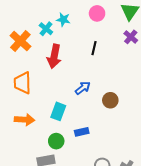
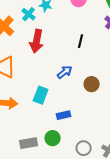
black line: (94, 48) -> (81, 41), moved
green circle: (56, 141) -> (53, 138), moved

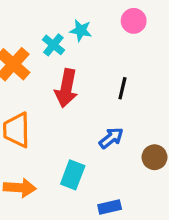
black line: (81, 41) -> (122, 88), moved

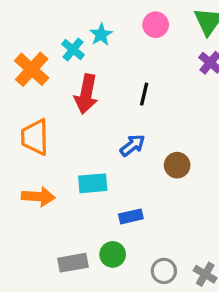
cyan star: (81, 30) -> (101, 35), turned 30
cyan rectangle: (73, 175) -> (93, 183), turned 64

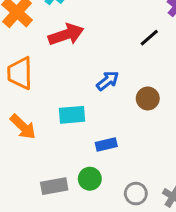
red arrow: (86, 94) -> (66, 35), turned -120
black line: (144, 94) -> (149, 38), moved, turned 36
orange arrow: (38, 197) -> (23, 127), turned 40

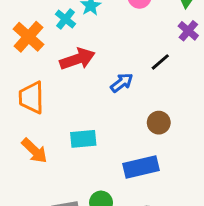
blue arrow: (108, 81) -> (122, 83), moved
blue rectangle: (106, 145) -> (141, 167), moved, size x1.6

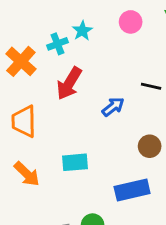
cyan cross: (65, 19) -> (57, 44), turned 30
red arrow: (77, 59) -> (69, 83), turned 140
black line: (160, 62) -> (151, 86), turned 54

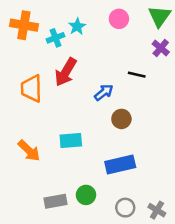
orange cross: (21, 61) -> (24, 25), moved, turned -32
orange trapezoid: (24, 121) -> (32, 89), moved
brown circle: (150, 146) -> (121, 119), moved

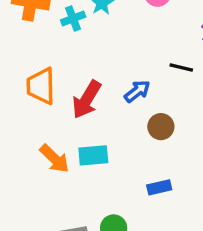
red arrow: (66, 72) -> (87, 100), moved
orange arrow: (29, 151) -> (55, 159), moved
blue rectangle: (120, 165) -> (159, 187), size x0.6

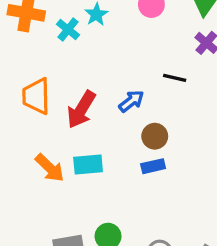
cyan cross: (73, 19) -> (68, 29), turned -30
blue rectangle: (159, 187) -> (153, 166), moved

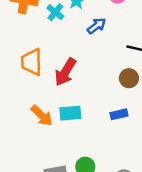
blue arrow: (131, 101) -> (97, 26), moved
brown circle: (155, 136) -> (129, 78), moved

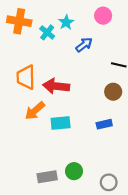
red arrow: (65, 72) -> (56, 86), turned 65
orange arrow: (42, 116) -> (35, 111), moved, turned 95

